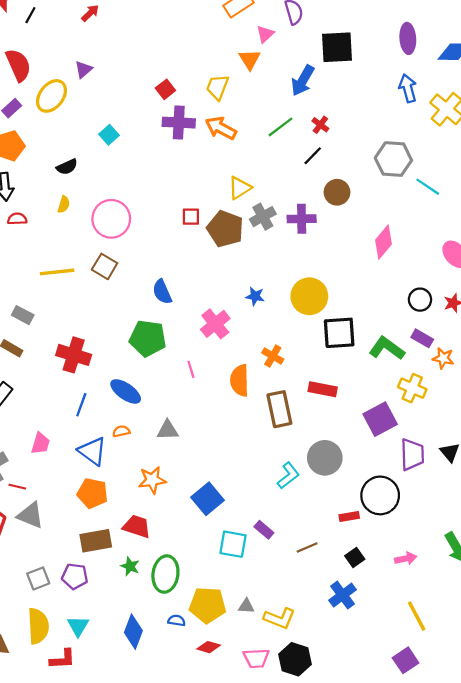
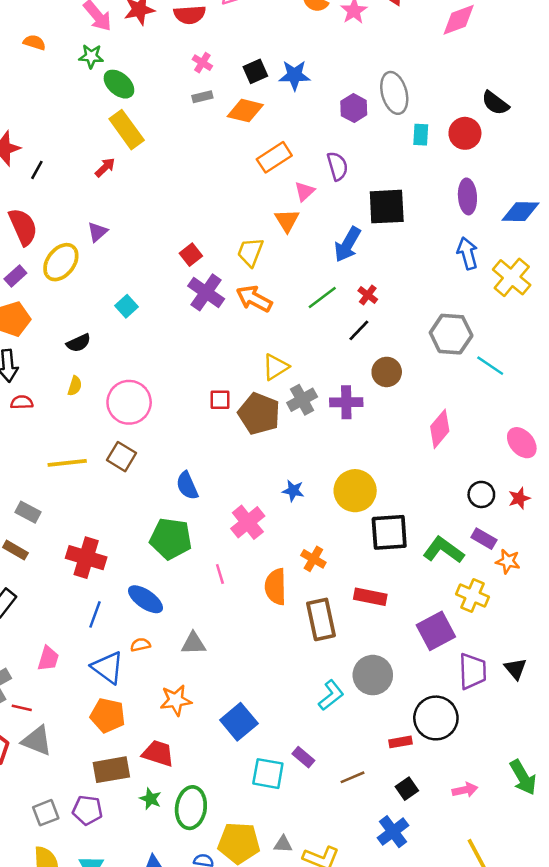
purple cross: (179, 123) -> (206, 292), turned 32

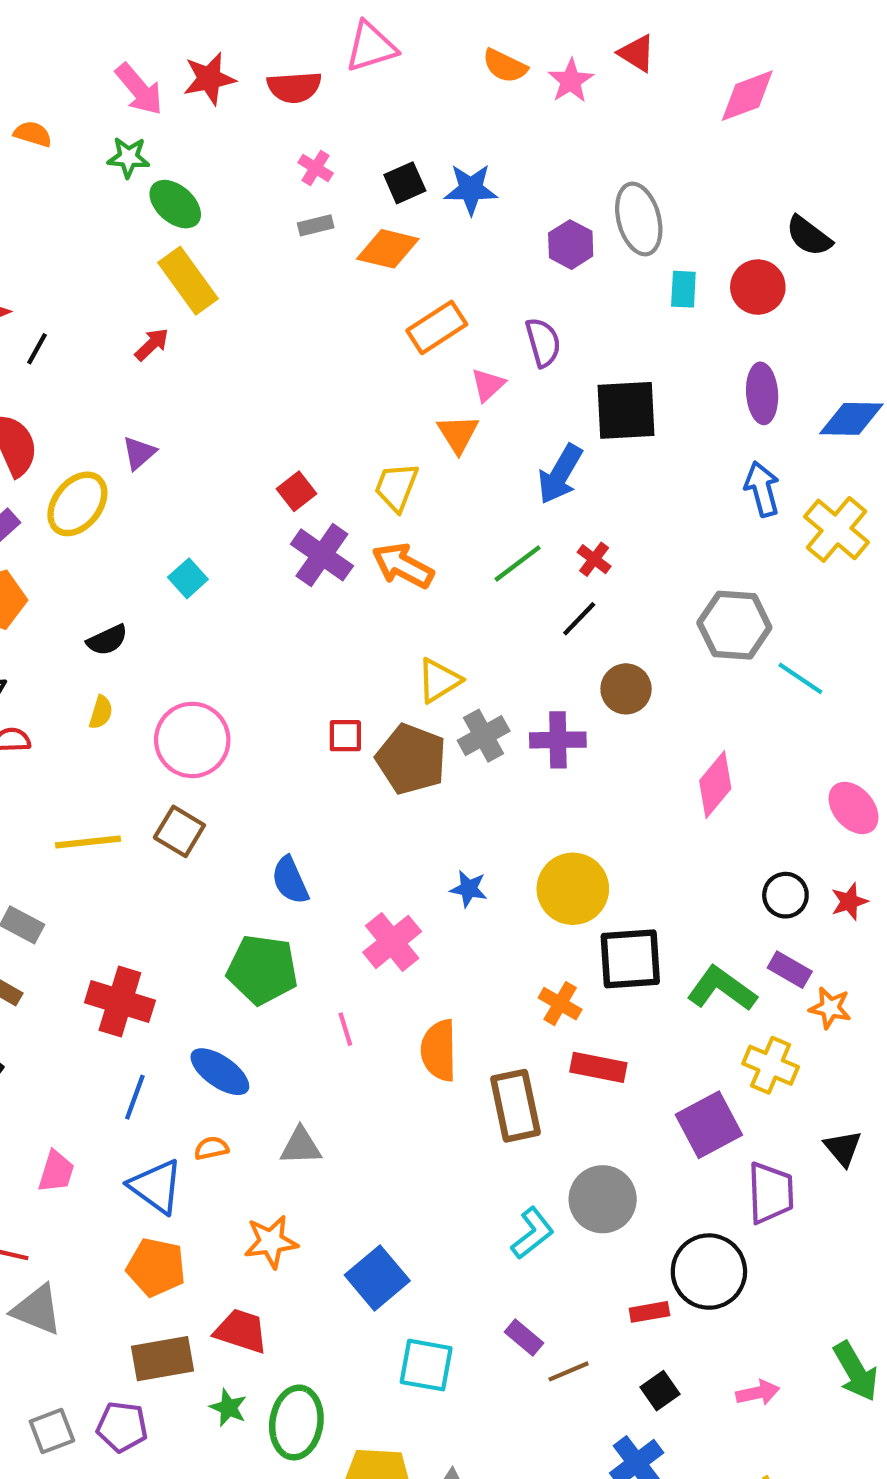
orange cross: (313, 559) -> (560, 1004), moved
black triangle: (515, 669) -> (843, 1148), moved
purple rectangle: (303, 757) -> (524, 1337), moved

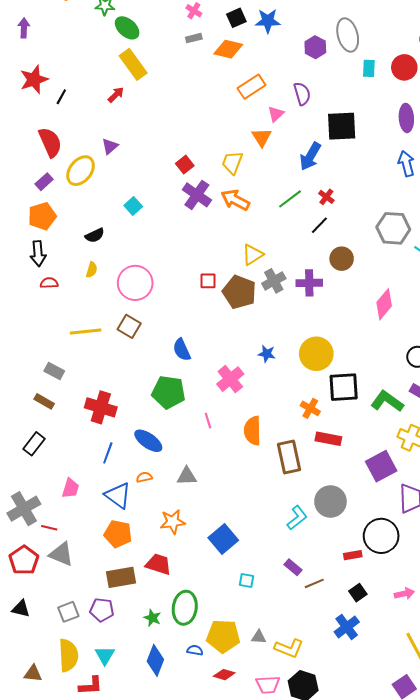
cyan square: (426, 1365) -> (246, 580), size x0.6
green star: (228, 1408) -> (152, 618), moved

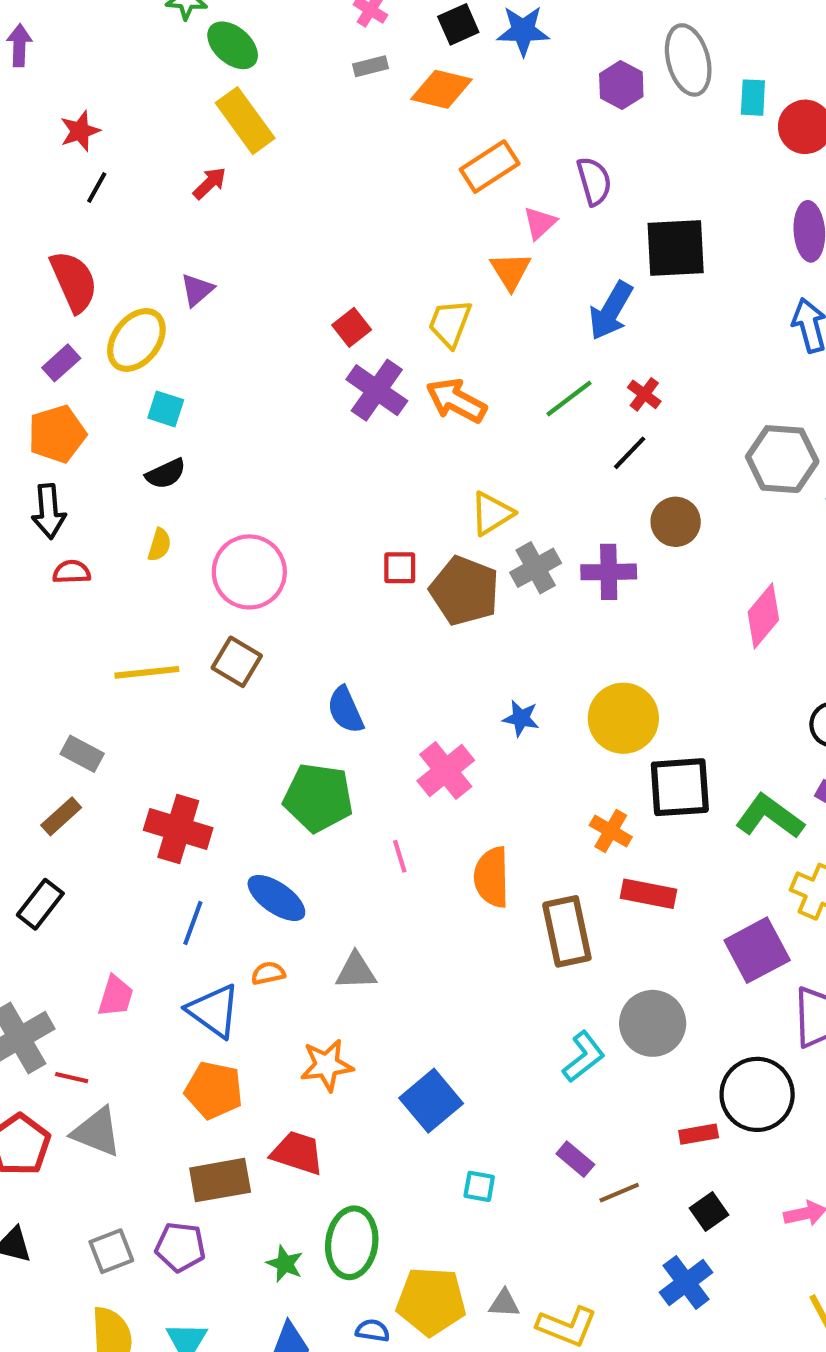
cyan rectangle: (369, 68) -> (753, 98), moved
red star: (34, 80) -> (80, 131), moved, size x0.7
cyan square: (133, 206) -> (166, 409), moved, turned -30
brown rectangle: (44, 401) -> (61, 816), turned -72

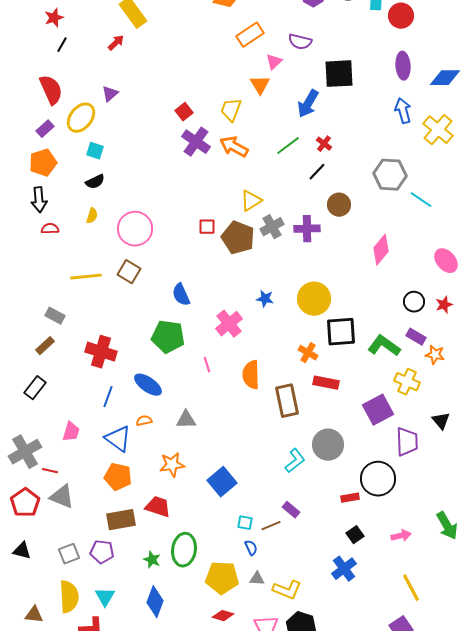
purple semicircle: (594, 181) -> (300, 42), turned 120
brown line: (619, 1193) -> (271, 526), moved
blue semicircle: (373, 1331) -> (251, 548), moved, turned 56

